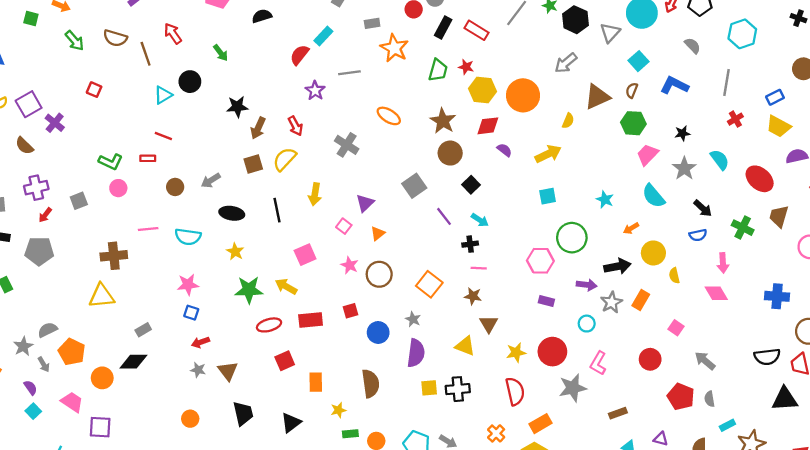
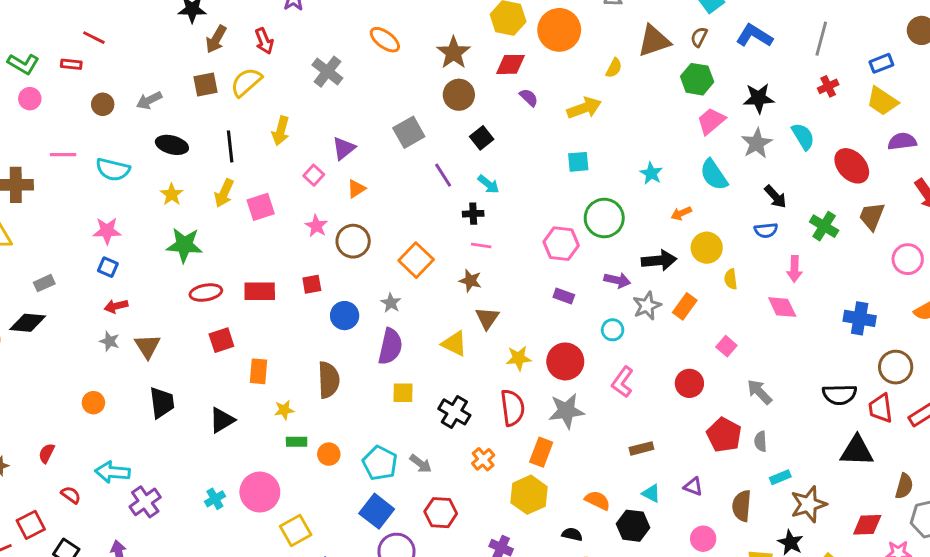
black star: (682, 133) -> (759, 98), size x1.5
yellow arrow: (286, 287) -> (224, 193), moved, turned -100
gray star: (573, 388) -> (566, 411), moved
black cross: (458, 389) -> (454, 412), moved, turned 30
orange rectangle: (540, 424) -> (541, 452), turned -45

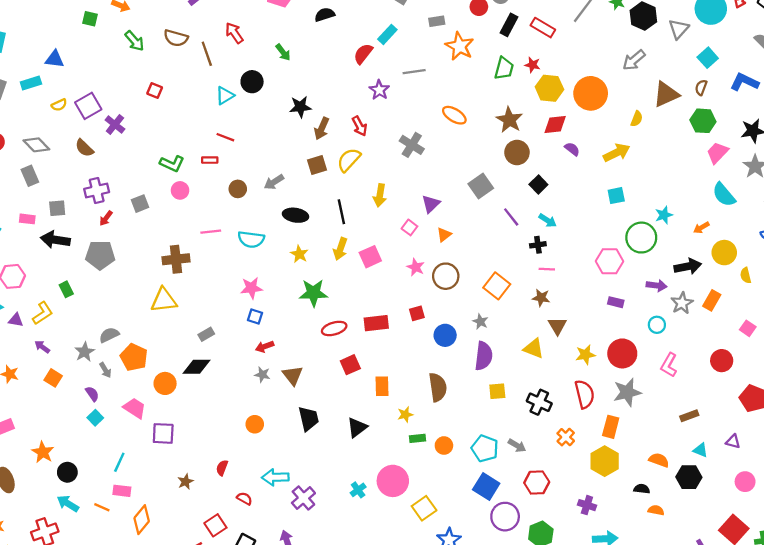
cyan star: (651, 173) -> (664, 215), moved, turned 30

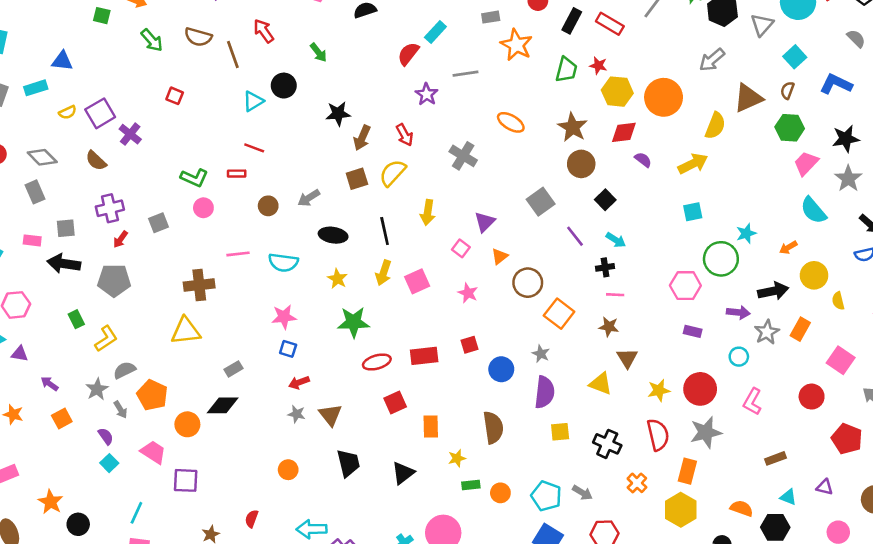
yellow semicircle: (637, 119) -> (715, 126), size x1.5
brown circle: (446, 276) -> (528, 283), moved
yellow L-shape: (43, 313) -> (106, 339), moved
pink square: (748, 328) -> (841, 360), size x1.5
orange square: (53, 378) -> (62, 419), turned 30

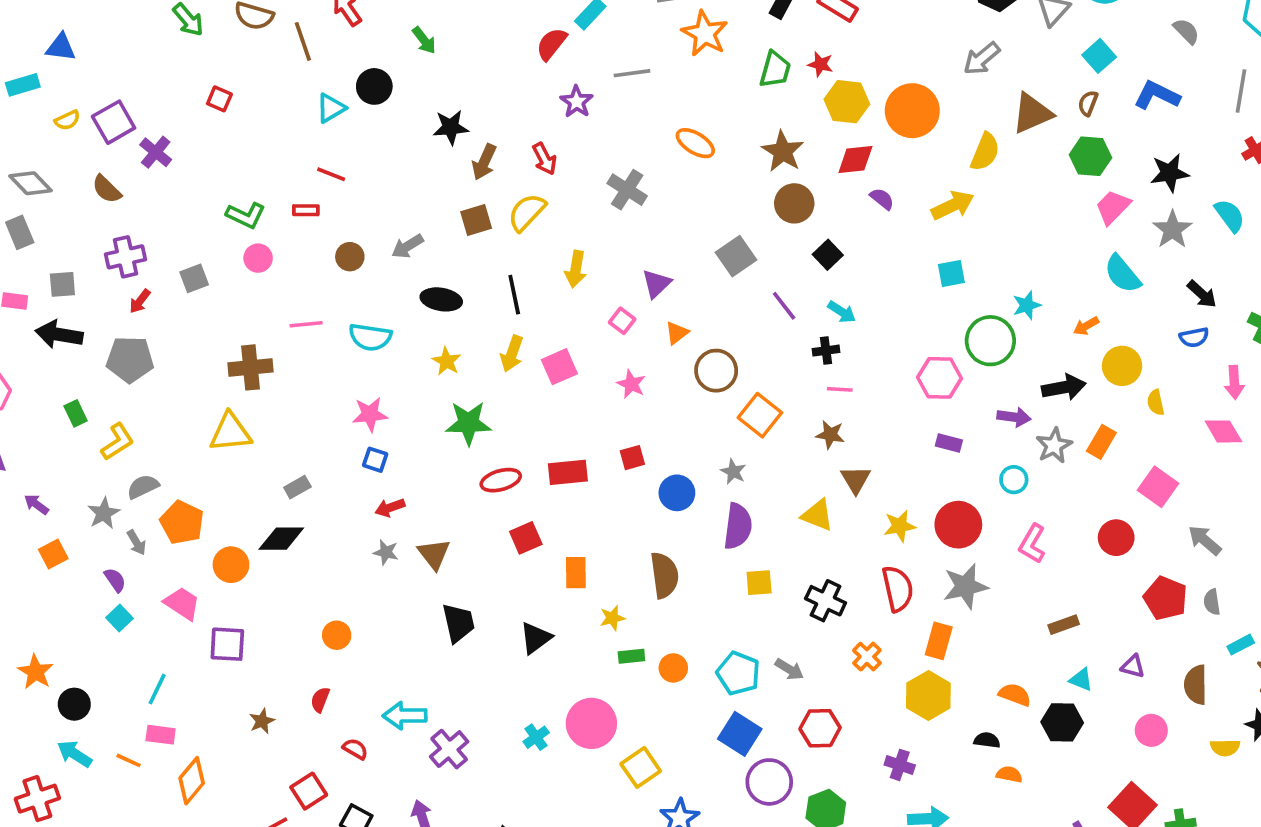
orange circle: (288, 470) -> (337, 635), moved

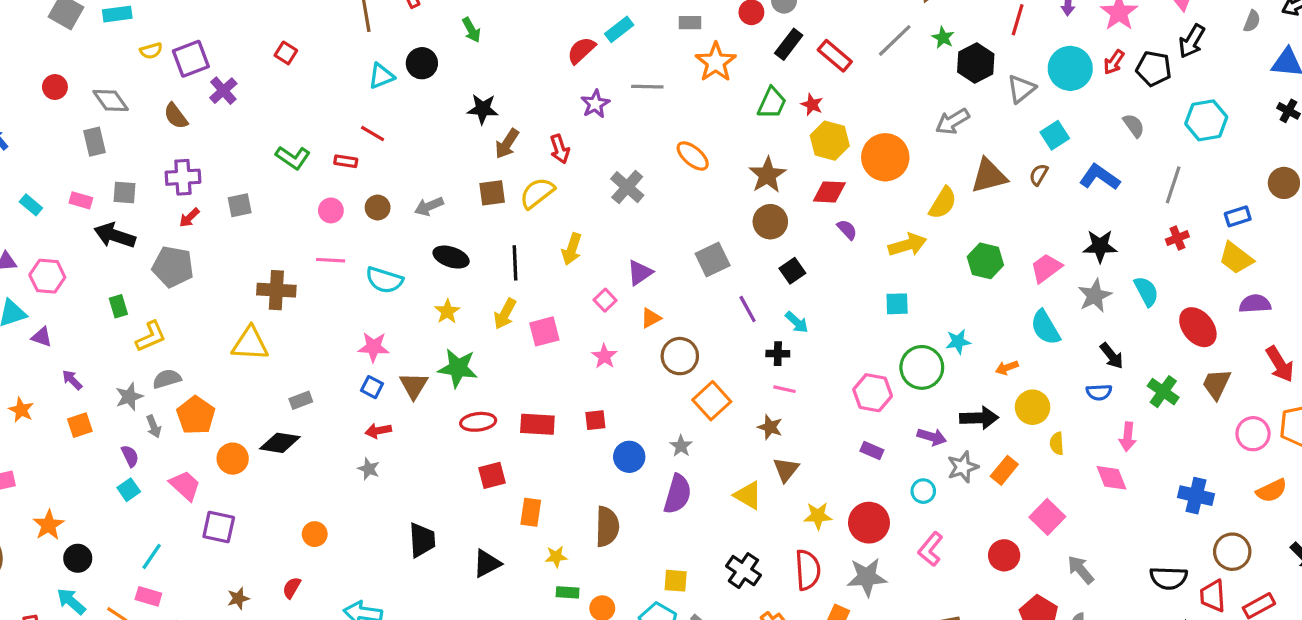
green hexagon: (1090, 156) -> (985, 261), moved
pink circle: (258, 258) -> (331, 210), moved
brown triangle: (434, 554) -> (414, 386), moved
yellow square: (759, 583) -> (676, 581), moved

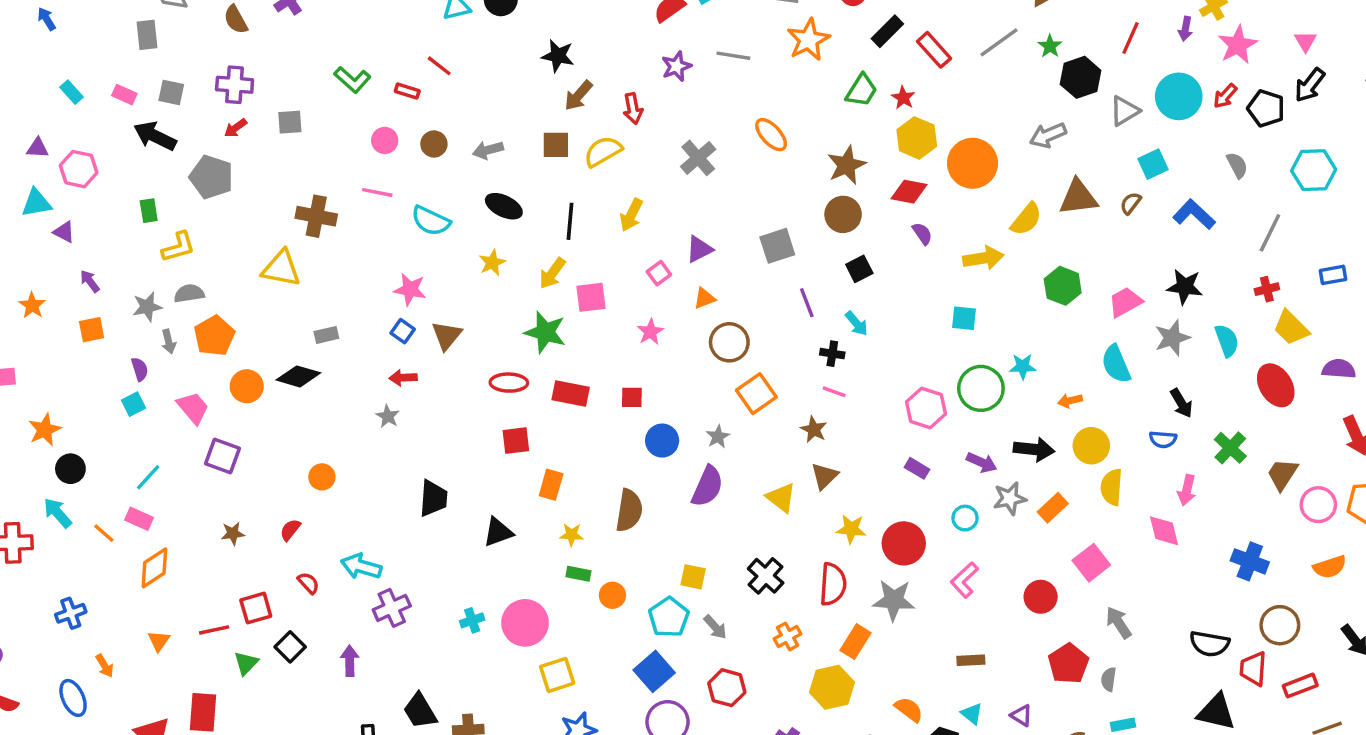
yellow trapezoid: (1236, 258) -> (1291, 328), moved
green star: (458, 368) -> (545, 332), moved
brown trapezoid: (1216, 384) -> (1282, 474), moved
yellow semicircle: (1057, 443) -> (1112, 487), size x1.5

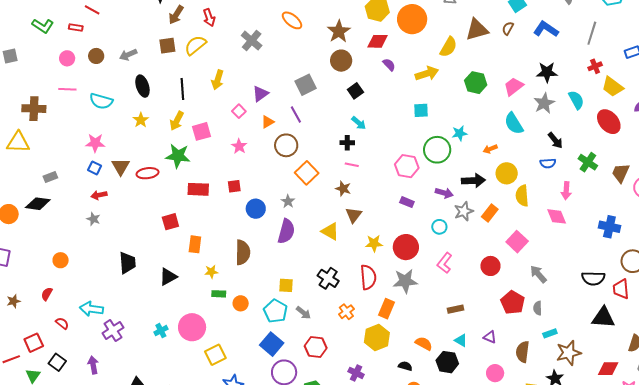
black ellipse: (504, 206) -> (142, 86), turned 55
purple line: (807, 303) -> (296, 115), moved
red ellipse: (509, 383) -> (148, 173), moved

